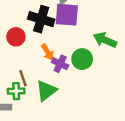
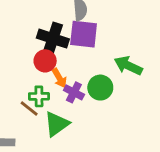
red circle: (16, 37) -> (45, 61), moved
brown line: (23, 78) -> (29, 108), turned -35
green cross: (16, 91) -> (39, 96), moved

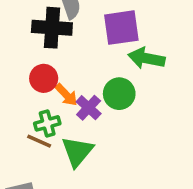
purple square: (84, 34) -> (121, 28), moved
black cross: (53, 39) -> (52, 28), moved
purple cross: (74, 92) -> (89, 108), turned 30

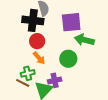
red circle: (44, 78) -> (37, 41), moved
purple cross: (89, 108) -> (55, 80), moved, turned 32

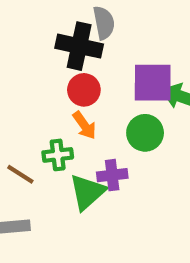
purple square: (71, 22) -> (153, 83), moved
brown line: (23, 83) -> (20, 174), moved

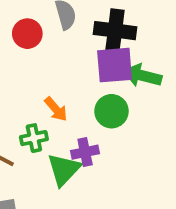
black cross: (79, 46) -> (115, 31), moved
red circle: (84, 90) -> (27, 34), moved

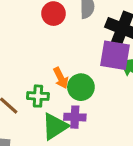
green circle: (112, 111) -> (81, 87), moved

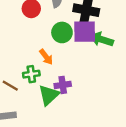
green circle: (81, 87) -> (62, 32), moved

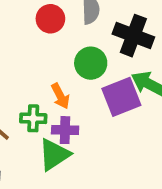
purple square: (85, 32) -> (121, 97), moved, turned -30
purple cross: (63, 85) -> (65, 130), moved

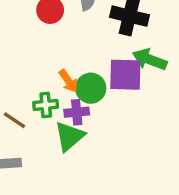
green circle: (91, 63) -> (91, 88), moved
purple square: (121, 97) -> (125, 75), turned 30

